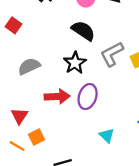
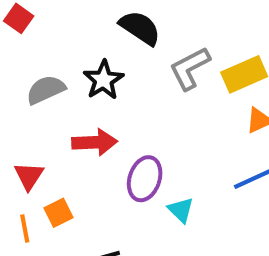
black star: (75, 63) -> (103, 80), moved
purple ellipse: (88, 97) -> (145, 179), moved
orange line: (17, 146) -> (25, 228), turned 49

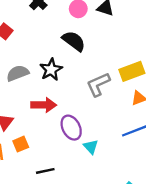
gray L-shape: (190, 68) -> (98, 84), moved
purple ellipse: (145, 179) -> (71, 128), turned -50

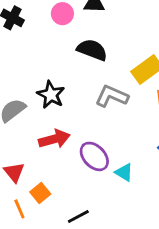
black semicircle: (74, 41) -> (92, 50), moved
gray L-shape: (98, 84) -> (112, 96), turned 64

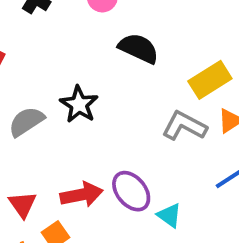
gray L-shape: (112, 96) -> (184, 126), moved
red arrow: (54, 139) -> (81, 195), moved

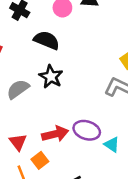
black semicircle: (139, 48) -> (47, 40), moved
purple ellipse: (131, 191) -> (87, 130), turned -30

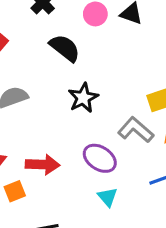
black star: (51, 77) -> (83, 98), moved
purple ellipse: (87, 130) -> (100, 158), moved

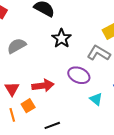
cyan triangle: (107, 197) -> (96, 99), moved

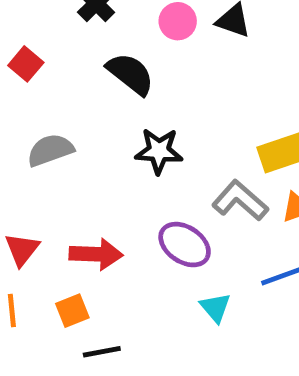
black star: (62, 38) -> (159, 151), turned 30
orange square: (28, 106) -> (72, 311), moved

